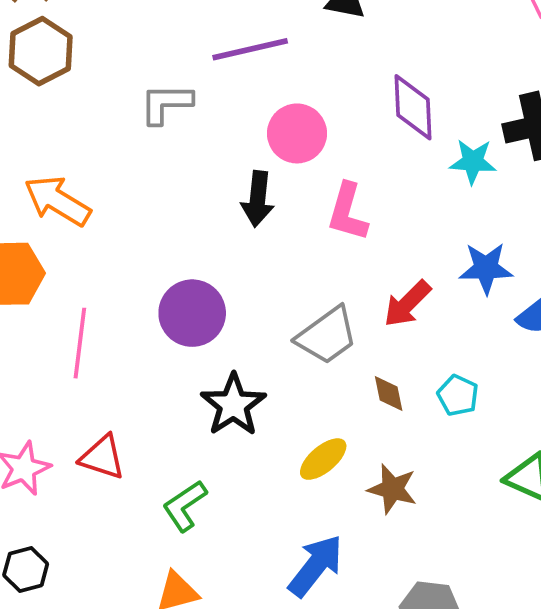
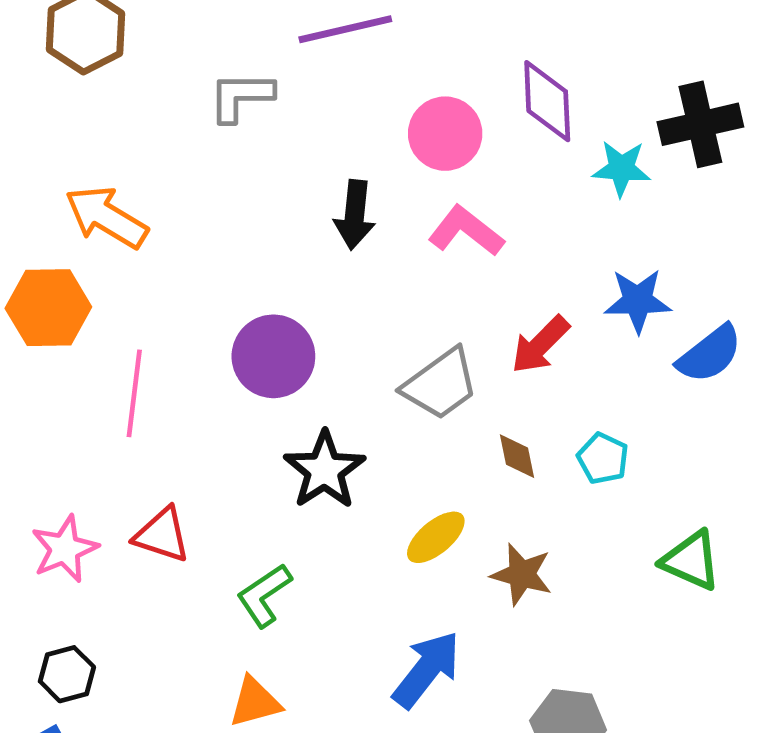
pink circle: (297, 133) -> (445, 134), moved
pink L-shape: (347, 212) -> (466, 231), turned 112

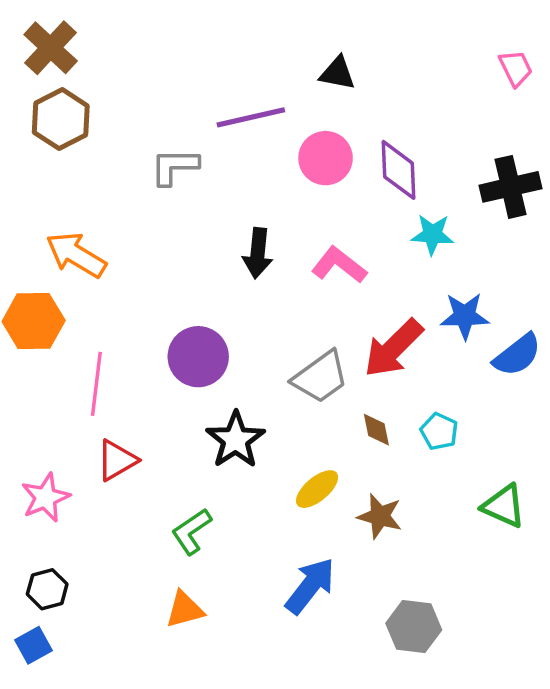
pink circle: (445, 134) -> (326, 158), moved
cyan star: (621, 168) -> (432, 234), moved
red arrow: (540, 345) -> (393, 348), size x1.4
red triangle: (162, 535) -> (117, 460), moved, turned -48

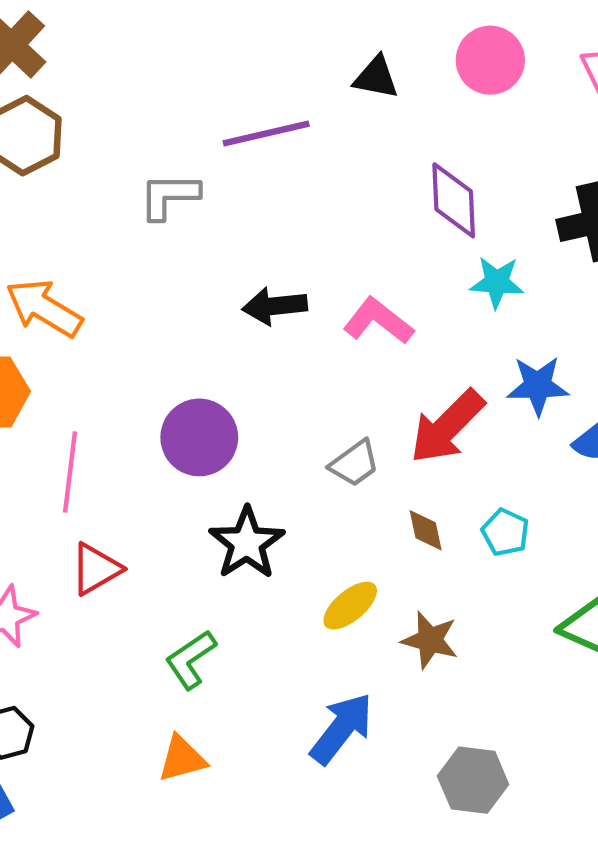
pink circle: (326, 158) -> (490, 60), moved
black arrow: (258, 253) -> (275, 306), turned 78
gray trapezoid: (320, 377) -> (354, 463), size x0.7

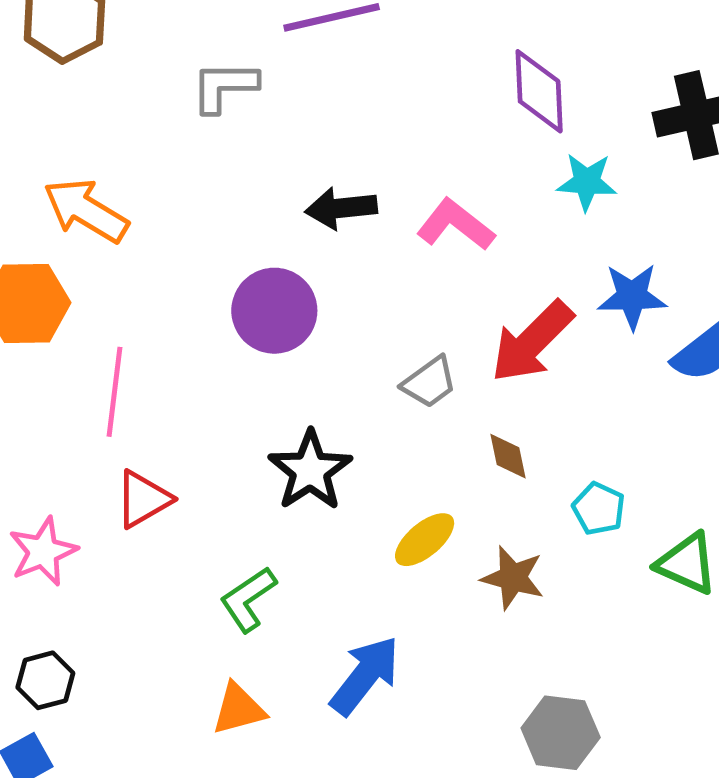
purple circle: (199, 437) -> (274, 311), moved
cyan pentagon: (505, 532) -> (599, 509), moved
blue arrow: (342, 728) -> (365, 676), moved

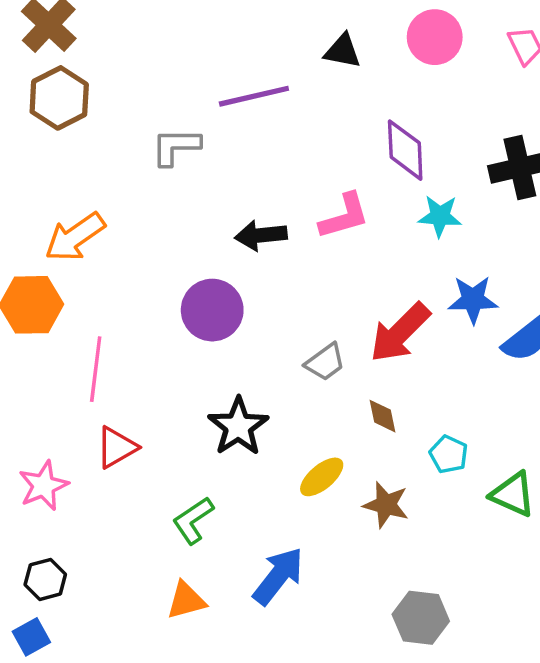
orange arrow: (86, 211) -> (75, 237), turned -66
pink L-shape: (456, 225) -> (344, 216), moved, turned 126

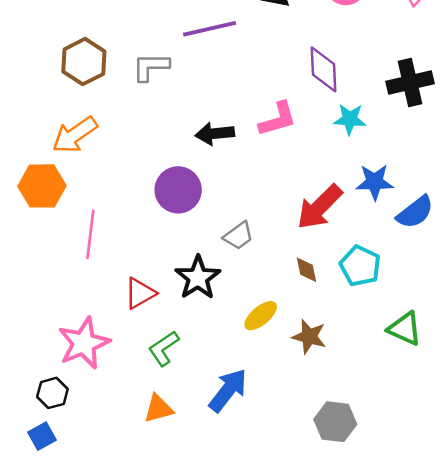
brown hexagon: (59, 98) -> (84, 62), moved
gray trapezoid: (325, 362) -> (238, 236), moved
red triangle: (117, 447) -> (140, 293), moved
cyan pentagon: (449, 454) -> (360, 266), moved, size x1.4
pink star: (44, 486) -> (84, 343), moved, size x1.4

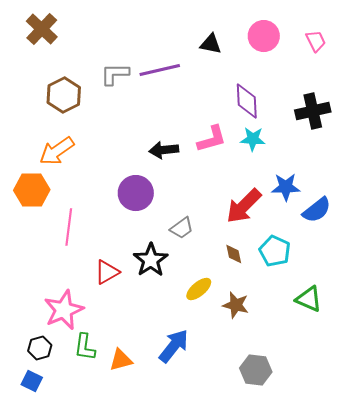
gray L-shape: (151, 67) -> (115, 74), moved
cyan star: (350, 119) -> (253, 139), moved
green L-shape: (164, 348) -> (85, 347), moved, turned -48
blue square: (42, 436) -> (32, 381), turned -35

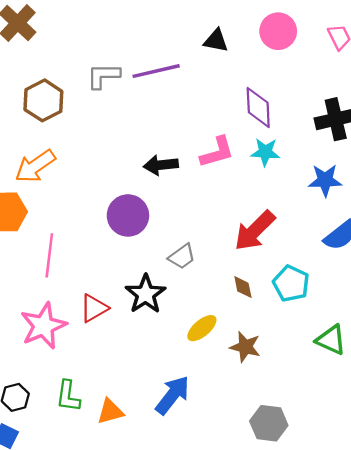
blue star: (286, 187) -> (325, 180), moved
pink star: (64, 310) -> (43, 326), moved

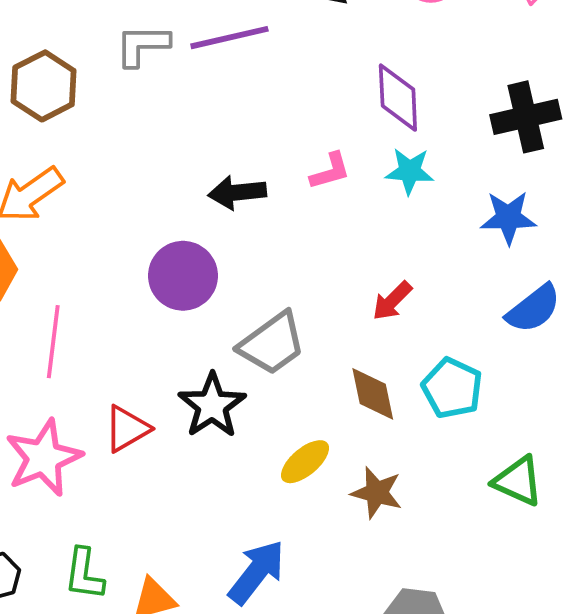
pink L-shape: (217, 152) -> (330, 171), size x0.7
red arrow: (255, 231) -> (392, 301), size x0.6
gray trapezoid: (182, 257) -> (272, 344), size x1.5
brown diamond: (243, 287) -> (373, 394), size x1.4

